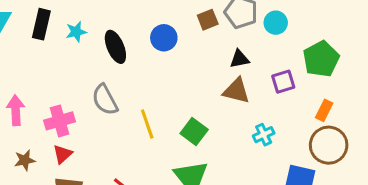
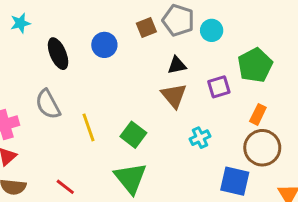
cyan star: (76, 32) -> (20, 23), moved
brown triangle: (236, 91) -> (174, 96), turned 36

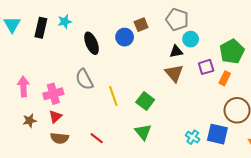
brown square: (146, 28) -> (141, 25), moved
cyan circle: (212, 30) -> (191, 39), moved
orange rectangle: (258, 114) -> (225, 78), moved
cyan cross: (200, 138) -> (193, 137), moved, turned -32
green triangle: (130, 178) -> (143, 132), size x0.7

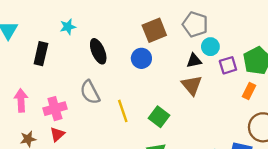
brown square: (141, 25) -> (154, 30), size x1.5
black rectangle: (41, 28) -> (41, 54), moved
blue circle: (125, 37) -> (141, 58), moved
purple square: (206, 67) -> (228, 65), moved

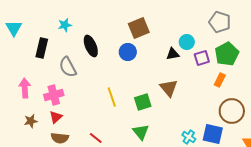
gray pentagon: (195, 24) -> (220, 22), moved
brown triangle: (192, 85) -> (169, 88), moved
gray semicircle: (90, 92) -> (68, 67), moved
green square: (159, 117) -> (143, 102), turned 36

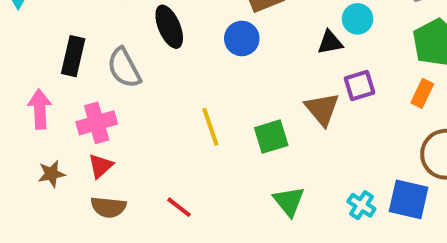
black rectangle: (42, 48) -> (73, 56), moved
purple square: (202, 58) -> (359, 86), moved
green triangle: (141, 132) -> (289, 201), moved

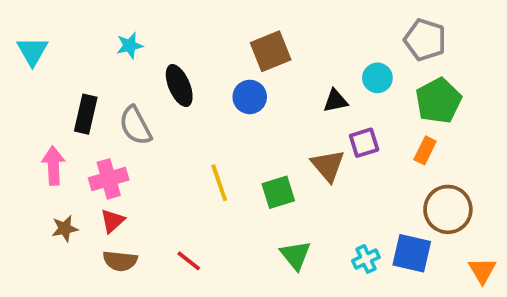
cyan circle: (358, 19) -> (377, 78), moved
cyan cross: (361, 205) -> (366, 259), turned 32

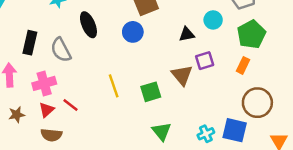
red line: (189, 261) -> (71, 105), moved

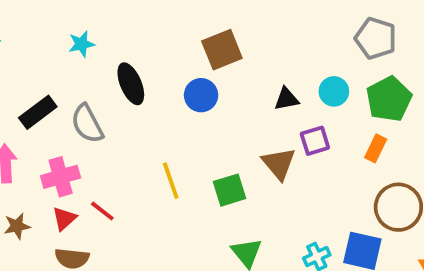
cyan circle: (213, 20) -> (334, 91), moved
black rectangle: (30, 43) -> (38, 112), turned 40

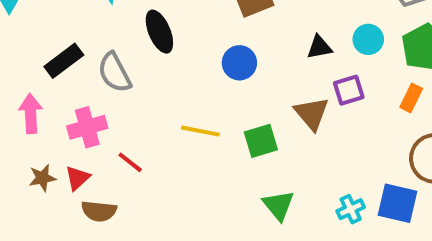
blue circle: (201, 95) -> (239, 63), moved
yellow line: (171, 181) -> (200, 131), turned -60
red triangle: (64, 219) -> (77, 178), moved

